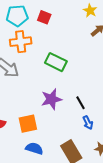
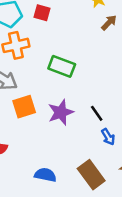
orange square: (28, 124) -> (24, 107), moved

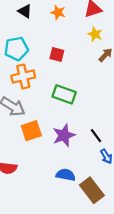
red square: (42, 13) -> (57, 55), moved
blue semicircle: (45, 175) -> (66, 175), moved

